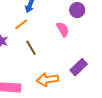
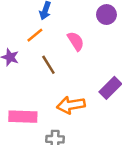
pink semicircle: (63, 29) -> (76, 41), moved

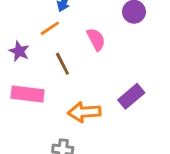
pink rectangle: (23, 117) -> (27, 94), moved

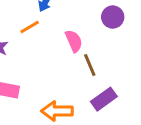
brown line: (62, 64) -> (90, 65), moved

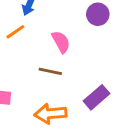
brown line: (90, 65) -> (50, 71), moved, turned -50

